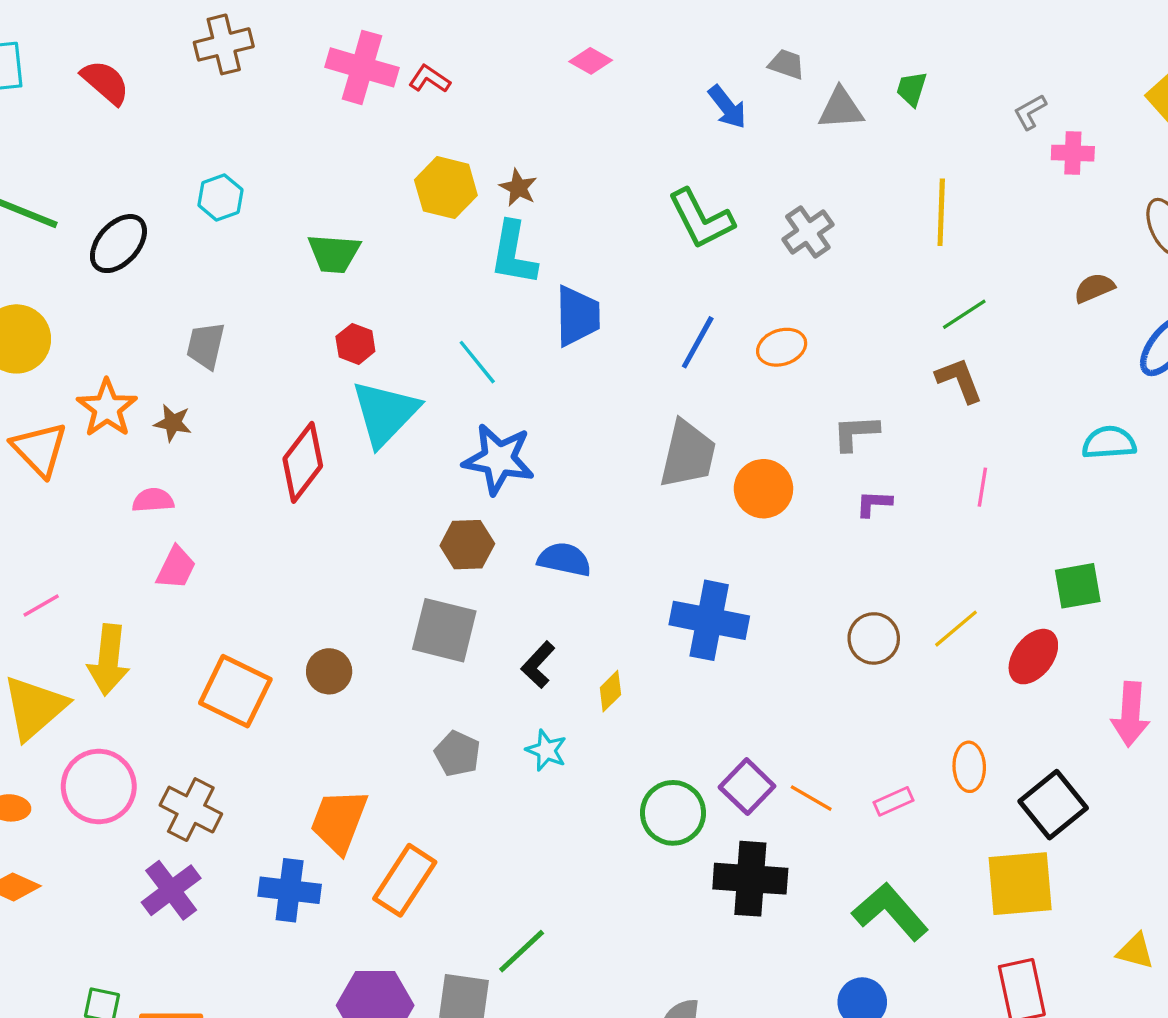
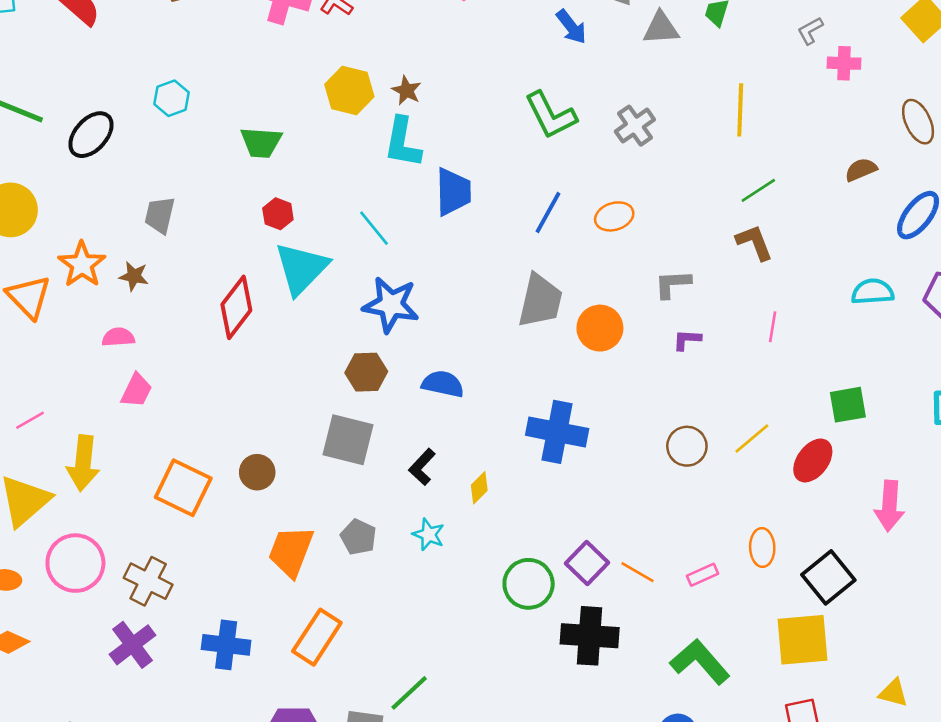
orange trapezoid: (339, 821) -> (291, 551), moved

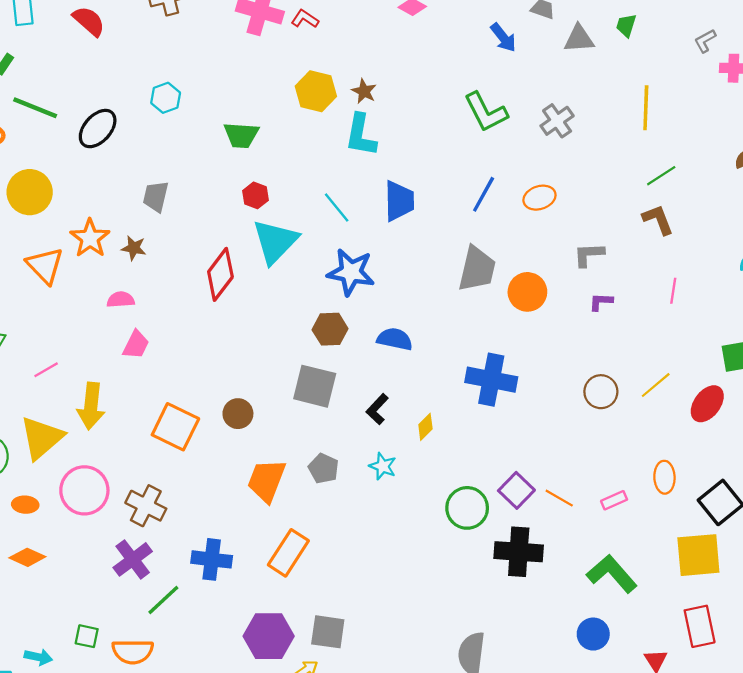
blue trapezoid: (453, 192) -> (399, 201), moved
green line: (409, 693) -> (163, 600), moved

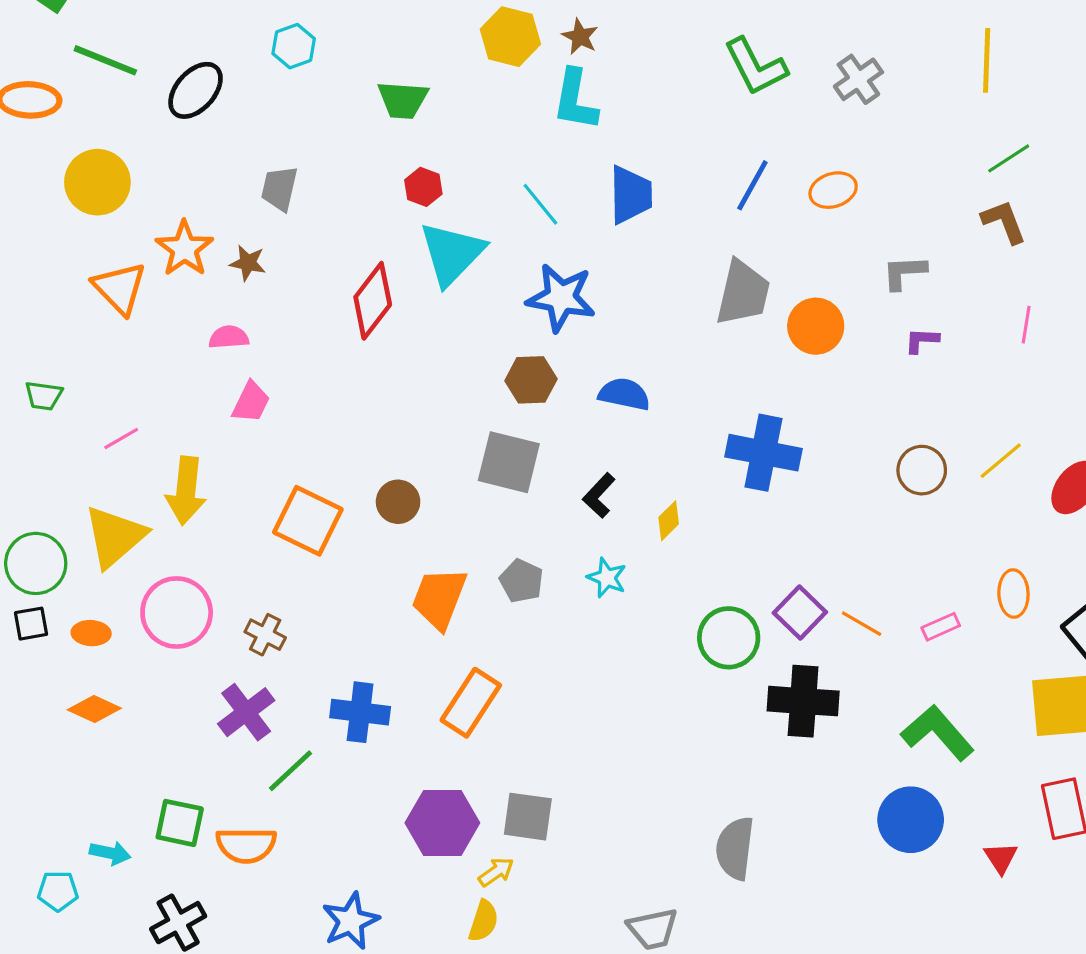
brown cross: (146, 506) -> (265, 635), size x0.7
blue circle: (593, 634) -> (911, 820), size x1.4
green square: (87, 636) -> (180, 823), size x1.4

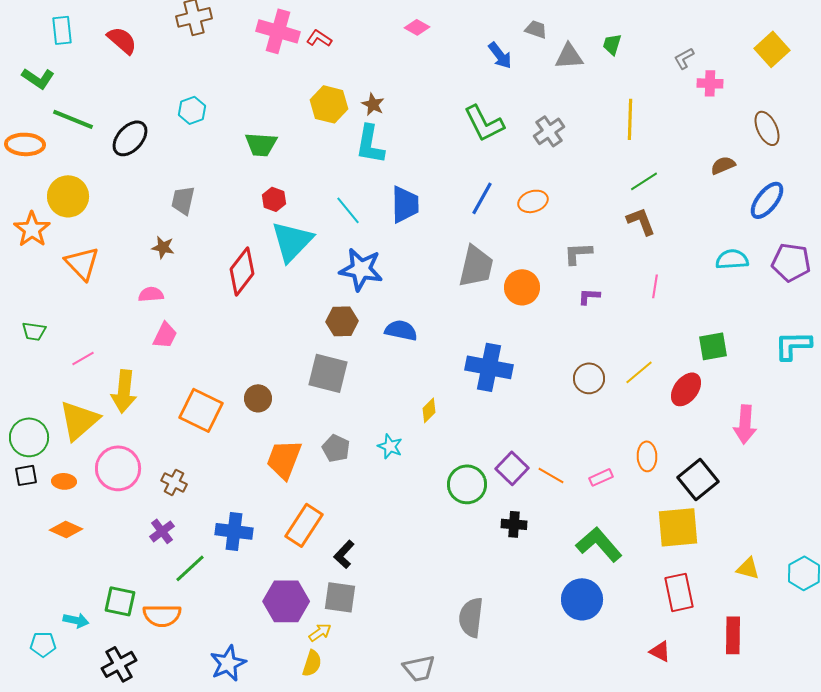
orange star: (184, 249) -> (32, 229), moved
black L-shape: (599, 495) -> (344, 554), moved
black cross: (803, 701) -> (514, 524), size x0.6
purple cross: (246, 712) -> (162, 531), size x0.7
red triangle: (1001, 858) -> (660, 651), moved, turned -30

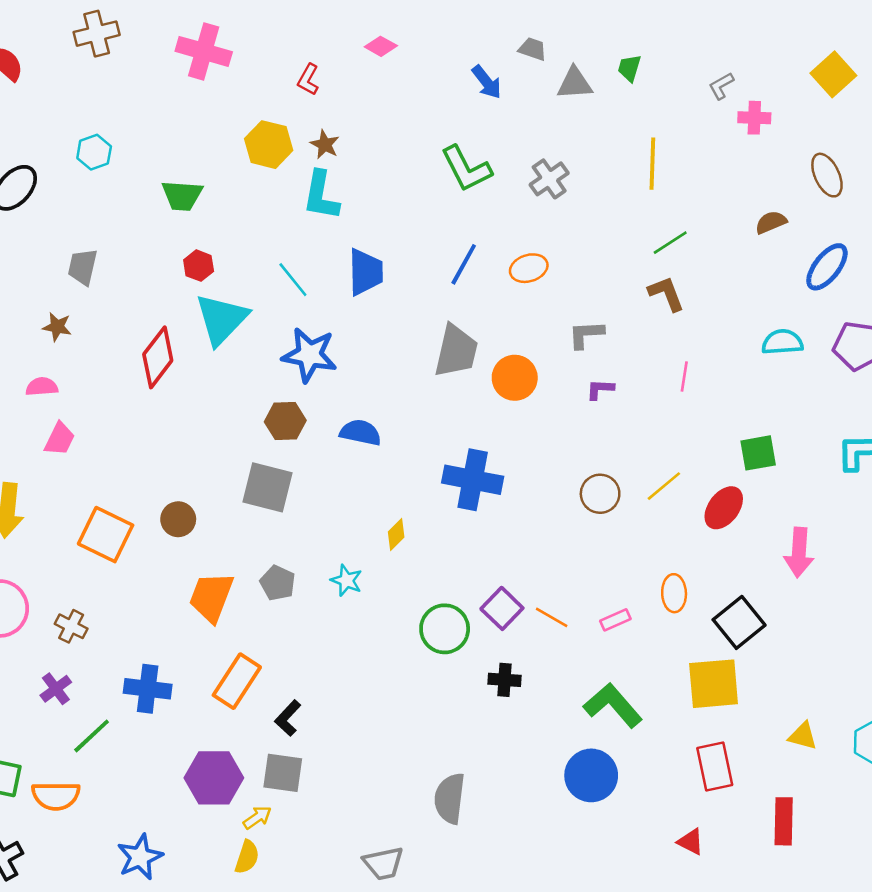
red L-shape: (319, 38) -> (308, 80), moved, turned -95

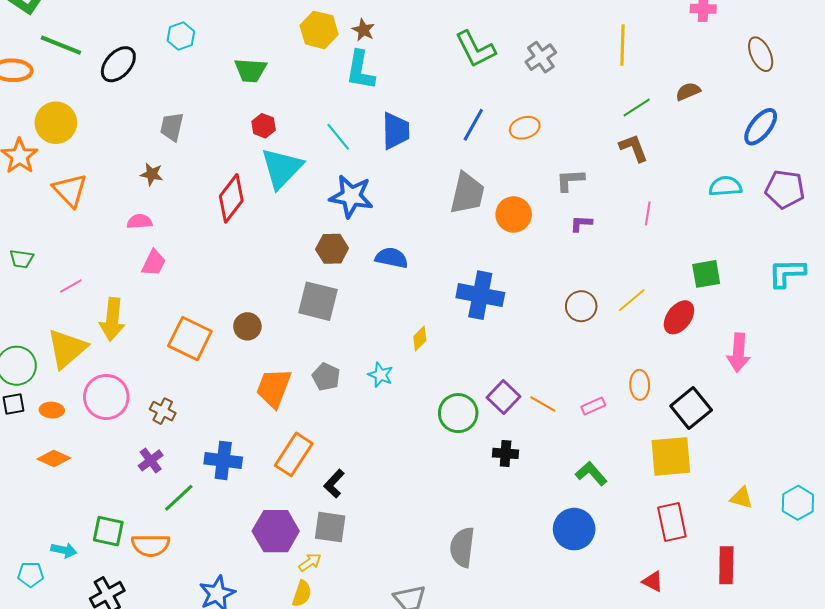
brown semicircle: (771, 222) -> (688, 91), moved
green L-shape: (613, 705) -> (591, 474), size x0.7

